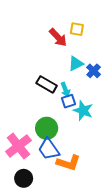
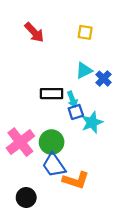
red arrow: (58, 37) -> (34, 32), moved
black rectangle: (47, 84) -> (52, 94), turned -30
cyan star: (83, 111) -> (92, 122), turned 30
pink cross: (18, 146) -> (20, 142), moved

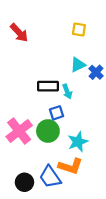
red arrow: (34, 32) -> (19, 33), moved
blue square: (76, 112) -> (57, 113), moved
cyan star: (92, 122) -> (78, 142), moved
blue trapezoid: (54, 165) -> (50, 177), moved

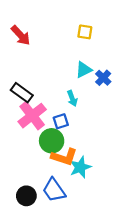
black rectangle: (48, 86) -> (22, 93), moved, turned 36
pink cross: (19, 131) -> (32, 116), moved
cyan star: (78, 142) -> (80, 167), moved
orange L-shape: (70, 166) -> (64, 157), moved

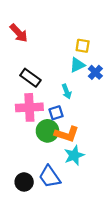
yellow square: (85, 32) -> (83, 46), moved
black rectangle: (22, 93) -> (30, 78), moved
pink cross: (32, 116) -> (29, 107), turned 35
orange L-shape: (64, 157) -> (67, 134), moved

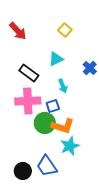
yellow square: (83, 46) -> (65, 30), moved, turned 32
cyan triangle: (77, 65) -> (56, 59), moved

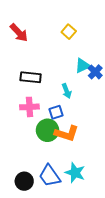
cyan triangle: (56, 59) -> (82, 66), moved
black rectangle: (29, 73) -> (31, 77), turned -30
pink cross: (28, 101) -> (29, 107), size x0.7
cyan star: (70, 146) -> (75, 173), moved, turned -30

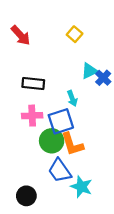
blue square: (56, 112) -> (61, 121), size x1.6
orange L-shape: (67, 133) -> (72, 144), turned 55
blue trapezoid: (50, 176) -> (60, 171), moved

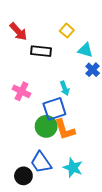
cyan triangle: (89, 71) -> (85, 50), moved, turned 42
black rectangle: (33, 83) -> (41, 51), moved
pink cross: (32, 116) -> (21, 91), moved, turned 30
blue trapezoid: (60, 171) -> (41, 162), moved

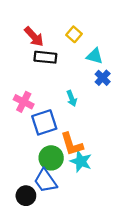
red arrow: (18, 32) -> (34, 37), moved
blue square: (54, 109) -> (44, 122), moved
green circle: (46, 126) -> (51, 158), moved
cyan star: (73, 168) -> (81, 161), moved

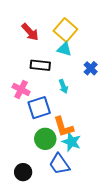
yellow square: (74, 34) -> (65, 30), size x1.6
cyan triangle: (95, 56) -> (64, 49), moved
black rectangle: (45, 57) -> (40, 65), moved
blue trapezoid: (45, 181) -> (59, 164), moved

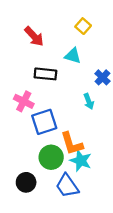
yellow square: (65, 30) -> (83, 26), moved, size x0.6
cyan arrow: (63, 86) -> (89, 101), moved
black circle: (23, 172) -> (26, 182), moved

